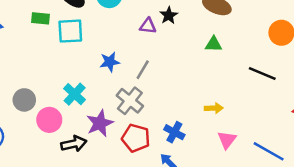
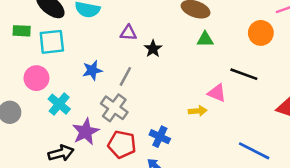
black star: (169, 15) -> (153, 49), moved
green triangle: (214, 44) -> (205, 39), moved
pink circle: (49, 120) -> (36, 78), moved
pink triangle: (227, 140) -> (217, 93), moved, turned -42

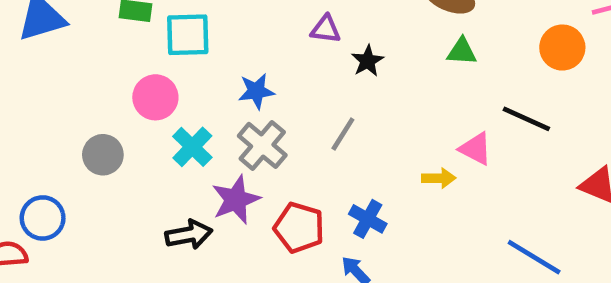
gray line: (125, 76) -> (343, 134), moved
gray cross: (114, 108) -> (262, 145), moved

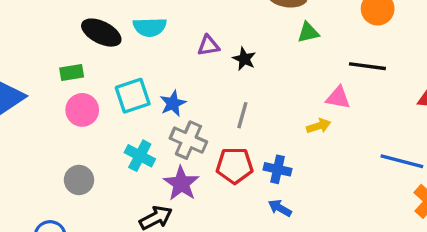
cyan square: (188, 35) -> (133, 96), moved
pink circle: (155, 97) -> (82, 110), moved
red pentagon: (299, 228) -> (235, 165), moved

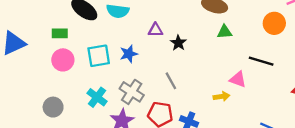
blue star: (173, 103) -> (129, 54), moved
gray line: (242, 115) -> (171, 81), turned -54

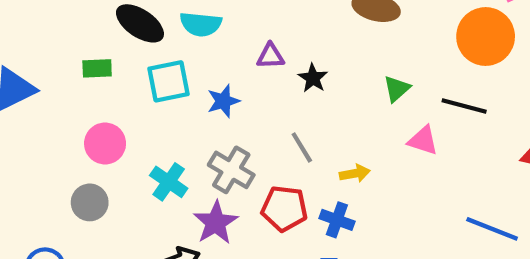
orange circle: (274, 23) -> (486, 37), size x1.4
green triangle: (225, 32) -> (397, 89), moved, turned -35
cyan square: (99, 56) -> (169, 81), moved
pink circle: (63, 60) -> (105, 143), moved
yellow arrow: (222, 96) -> (355, 173), moved

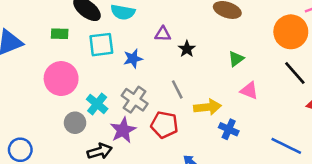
black line: (464, 106) -> (295, 73), moved, turned 30
pink circle: (105, 143) -> (61, 79), size x1.4
yellow arrow: (355, 173) -> (207, 107), size x1.5
gray circle: (90, 202) -> (75, 123), moved
blue cross: (337, 220) -> (229, 129), moved

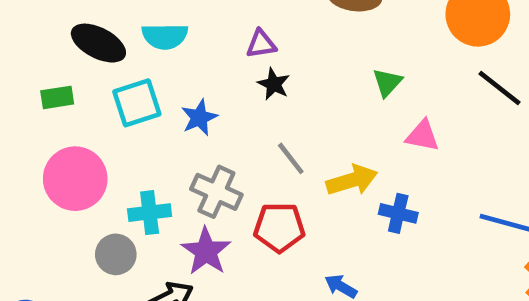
purple triangle: (163, 34) -> (261, 44), moved
black star: (187, 49) -> (274, 84), moved
cyan cross: (97, 104) -> (150, 213), turned -35

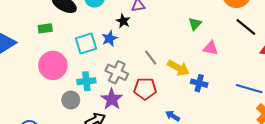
black star: (274, 84) -> (123, 21), moved
cyan square: (137, 103) -> (86, 43), moved
yellow arrow: (352, 180) -> (178, 68), turned 45

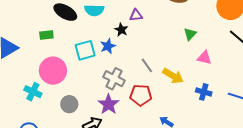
cyan cross: (86, 81) -> (33, 92), moved, turned 30
blue cross: (199, 83) -> (204, 92), moved

